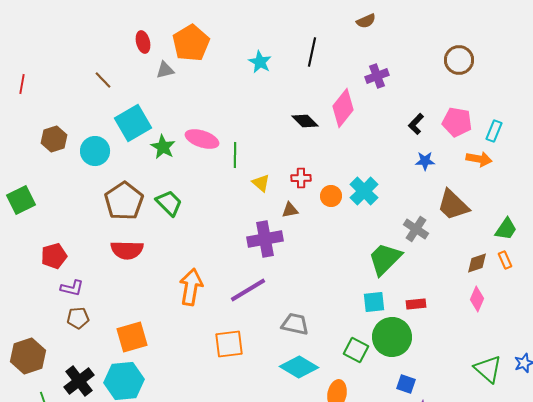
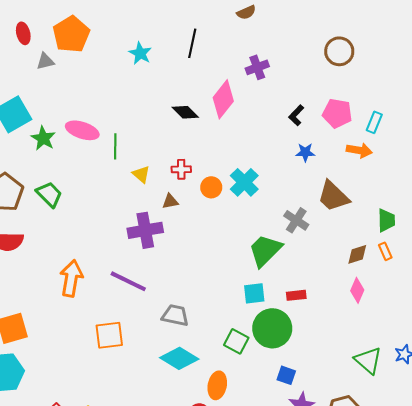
green trapezoid: (506, 229) -> (386, 220), turned -35
purple line: (248, 290) -> (128, 281), turned 57

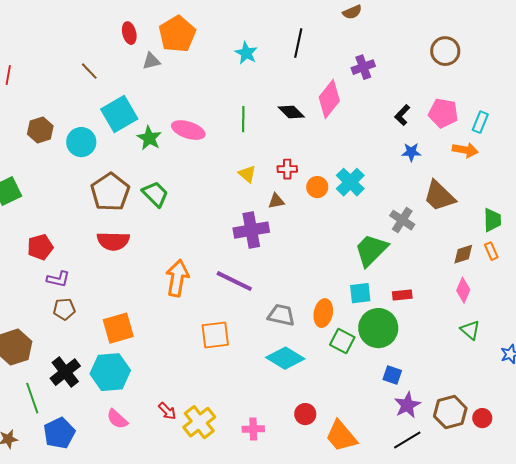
green line: (115, 146) -> (243, 119), moved
green triangle: (368, 360) -> (470, 330), moved, size x0.7
orange ellipse: (217, 385) -> (323, 313), moved

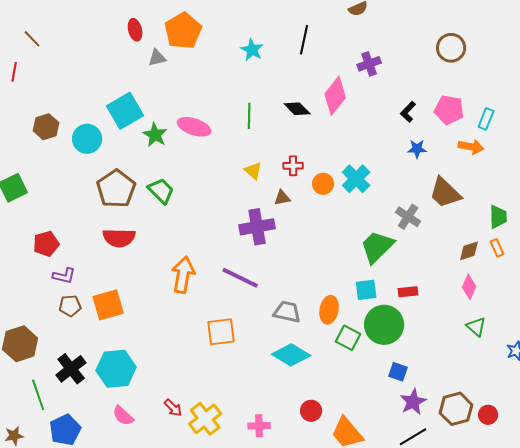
brown line: (89, 71) -> (32, 39), moved
orange square: (118, 328) -> (108, 305), moved

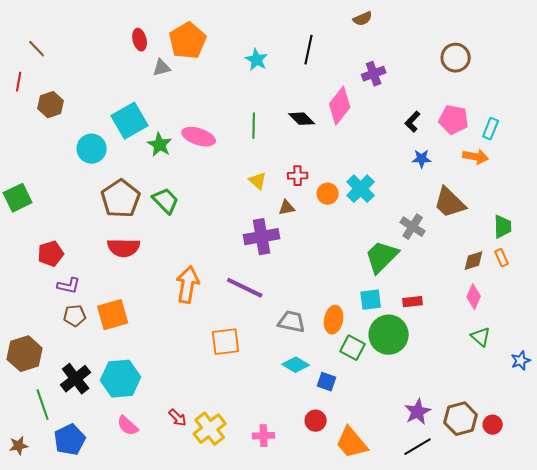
brown hexagon: (46, 127) -> (51, 105), moved
cyan diamond: (291, 355) -> (296, 365), size x0.7
blue square: (398, 372) -> (327, 382), moved

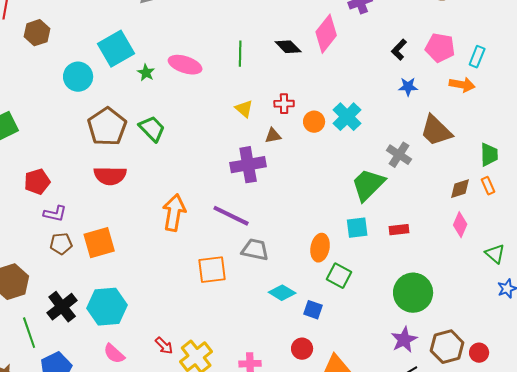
green star: (160, 145) -> (146, 73), size x0.7
gray trapezoid: (292, 322) -> (255, 250), moved
green circle: (389, 335) -> (413, 293), moved
green triangle: (481, 337) -> (495, 254), moved

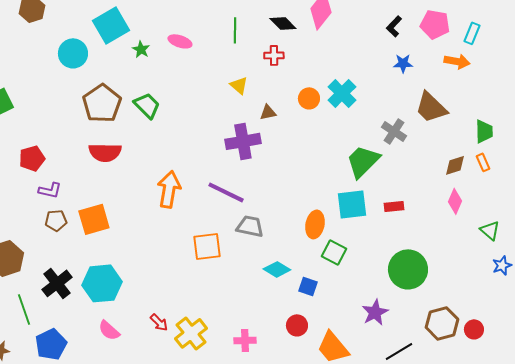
pink ellipse: (185, 65) -> (180, 41), size x0.7
red cross: (284, 104) -> (274, 55), moved
cyan square: (357, 228) -> (352, 204), size x1.4
purple star: (404, 340) -> (375, 312), moved

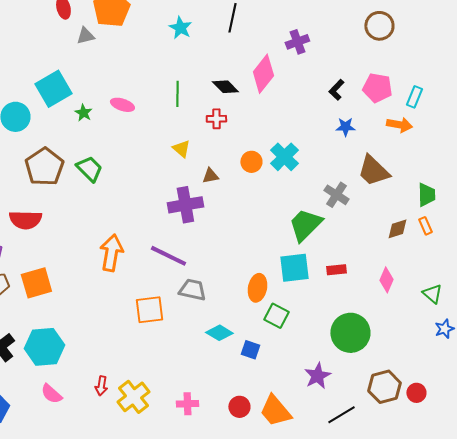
red semicircle: (105, 152) -> (25, 220), moved
pink diamond: (455, 201) -> (386, 280), moved
red arrow: (159, 322) -> (101, 386), turned 54
red circle: (297, 325) -> (239, 407), moved

